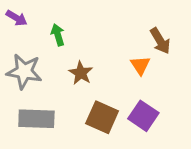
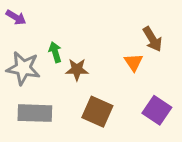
green arrow: (58, 35) -> (55, 52), moved
brown star: (81, 73) -> (77, 70), turned -30
purple square: (143, 116) -> (157, 110), moved

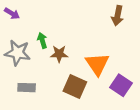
brown arrow: (152, 39) -> (118, 16), moved, turned 42
orange triangle: (134, 62) -> (97, 64), moved, size x1.6
gray rectangle: (35, 113) -> (27, 88), size x0.7

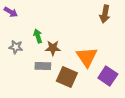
gray star: (18, 53) -> (16, 47), size x0.6
gray rectangle: (27, 88) -> (43, 66), moved

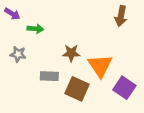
green arrow: (38, 36) -> (35, 29), moved, turned 112
brown star: (53, 48) -> (71, 53), moved

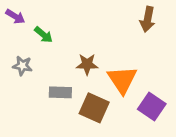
green arrow: (35, 29) -> (43, 35), turned 35

